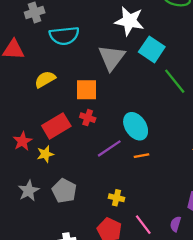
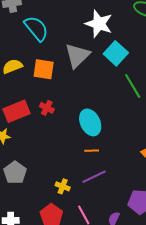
cyan semicircle: (64, 36) -> (36, 28), turned -132
orange square: (86, 90) -> (44, 69), moved
purple line: (109, 148) -> (94, 177), moved

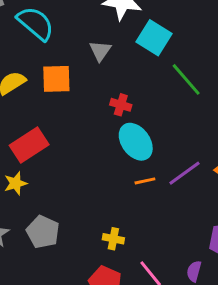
gray triangle: (77, 55) -> (100, 51), size x0.6
red cross: (47, 108) -> (121, 105), moved
purple line: (94, 177) -> (184, 173), moved

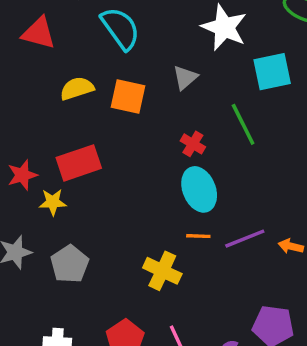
cyan square: (154, 38) -> (272, 72), moved, turned 32
green line: (186, 79) -> (243, 124), moved
yellow cross: (113, 239) -> (162, 271), moved, size x1.5

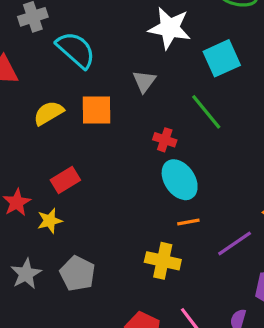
red rectangle: (79, 163) -> (65, 180), size x0.7
purple line: (245, 239) -> (235, 243), moved

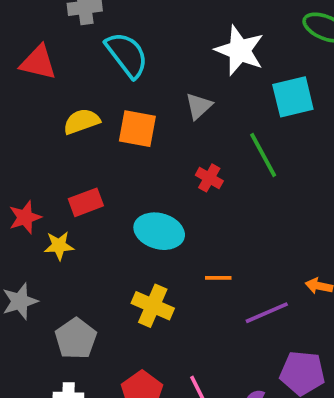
cyan ellipse: (180, 180) -> (159, 231), moved, turned -51
yellow cross: (163, 261) -> (153, 306), moved
gray pentagon: (77, 273) -> (76, 339), moved

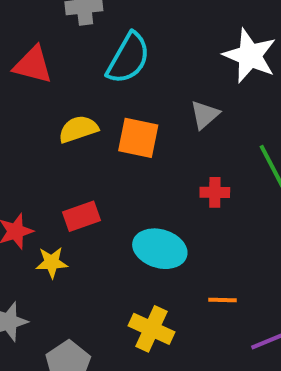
cyan semicircle: (127, 55) -> (128, 58), turned 66
red cross: (209, 178) -> (215, 192), turned -30

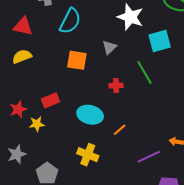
yellow semicircle: (78, 129) -> (22, 56), moved
orange line: (222, 300) -> (120, 130), moved, turned -40

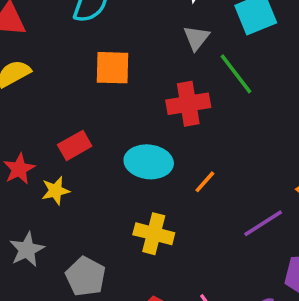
gray triangle: (109, 47) -> (196, 38), moved
red cross: (116, 86) -> (188, 104), size x1.6

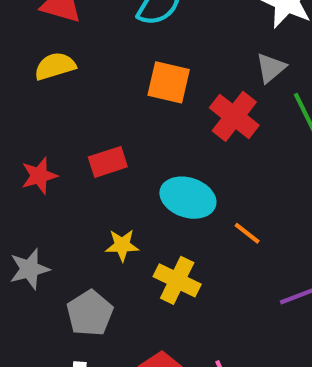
red cross: (188, 104) -> (234, 116), moved, turned 36
orange line: (205, 182) -> (247, 233), turned 75
yellow star: (56, 191) -> (122, 245), moved

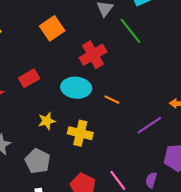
orange square: (169, 82) -> (52, 28), turned -35
red cross: (234, 116) -> (93, 55), moved, turned 35

